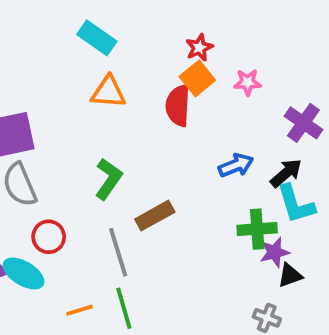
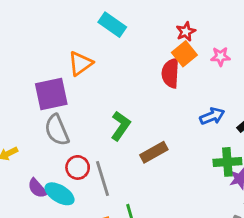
orange triangle: (108, 92) -> (80, 63), moved, turned -40
gray line: (118, 252) -> (103, 179), moved

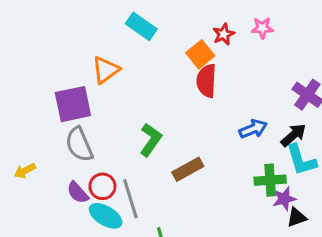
orange square: (184, 54) -> (200, 54), moved
pink star: (220, 57) -> (262, 28), moved
purple semicircle: (37, 188) -> (78, 193), moved
cyan ellipse: (60, 194) -> (106, 216), moved

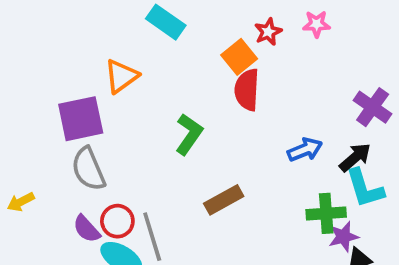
green L-shape: (151, 140) -> (189, 134), moved

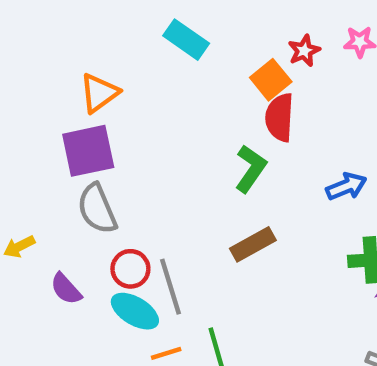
orange triangle: (121, 76) -> (99, 93), moved
green L-shape: (189, 134) -> (251, 169), moved
purple semicircle: (87, 229) -> (66, 289), moved

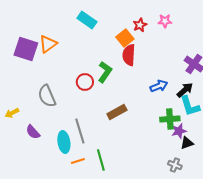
purple square: (88, 151) -> (26, 49), moved, turned 30
green L-shape: (251, 169) -> (105, 72), moved
red circle: (130, 269) -> (85, 82), moved
cyan ellipse: (135, 311) -> (64, 142), turned 50

